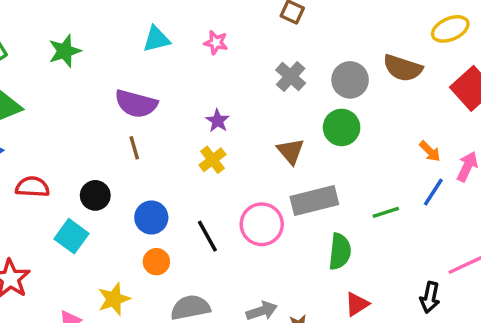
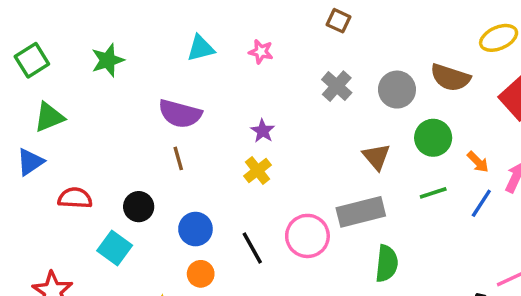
green circle: (342, 127) -> (433, 138), moved
brown triangle: (291, 151) -> (376, 157), moved
green line: (386, 212) -> (433, 193), moved

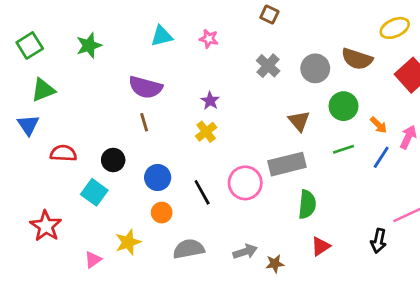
blue triangle: (30, 162) -> (28, 125), turned -30

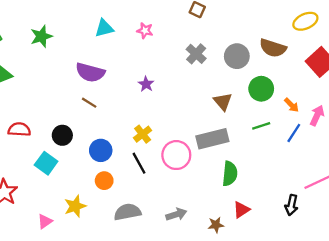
brown line: (144, 122) -> (89, 103), turned -42
yellow cross: (206, 132) -> (143, 134), moved
brown star: (275, 264) -> (216, 225), moved

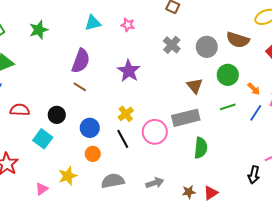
purple semicircle: (90, 72) -> (81, 61), turned -85
purple star: (146, 84) -> (129, 71), size x1.6
red triangle: (241, 210) -> (211, 193), moved

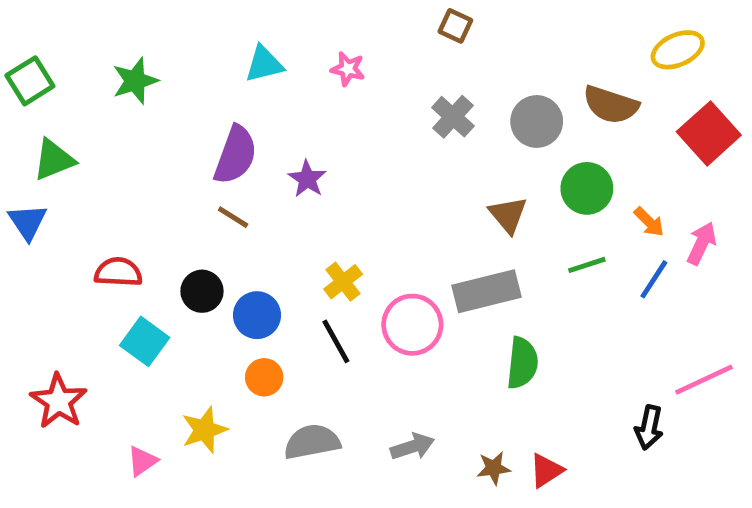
purple star: (129, 71) -> (307, 179), moved, size x0.7
red semicircle: (20, 110) -> (118, 272), moved
black circle: (57, 115) -> (202, 291), moved

